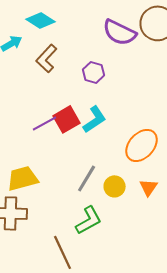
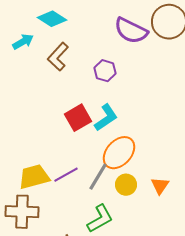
purple line: (45, 123) -> (66, 175), moved
orange ellipse: (142, 145) -> (119, 153), moved

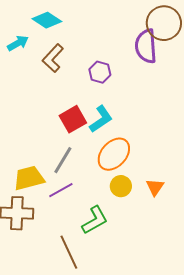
purple semicircle: (131, 31) -> (146, 46), moved, turned 60
purple line: (66, 175) -> (61, 190), moved
gray line: (98, 177) -> (63, 160), moved

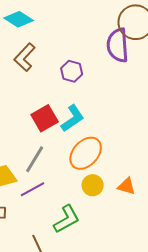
orange triangle: (155, 187) -> (127, 186), turned -48

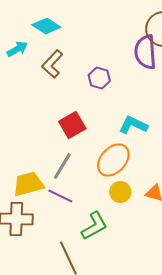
cyan L-shape: (73, 118) -> (133, 125), moved, turned -120
purple line: (33, 189) -> (60, 196), turned 55

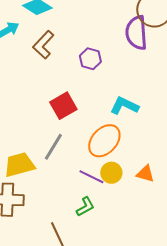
purple line: (60, 196) -> (91, 177), moved
green L-shape: (94, 226) -> (85, 207), size x0.7

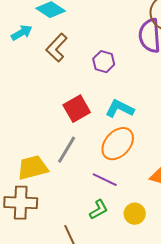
cyan L-shape: (124, 106) -> (120, 109), moved
yellow circle: (111, 173) -> (135, 214), moved

